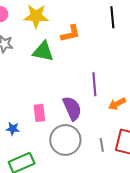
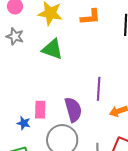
orange L-shape: (71, 34) -> (90, 17), moved
blue star: (13, 129) -> (24, 123), moved

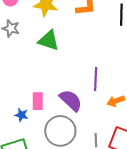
purple semicircle: (73, 110) -> (71, 100), turned -30

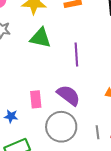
purple line: (96, 79) -> (76, 55), moved
blue star: (21, 115) -> (11, 116), moved

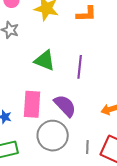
green triangle: (40, 38) -> (45, 60), moved
pink rectangle: (36, 99) -> (32, 104), size x1.5

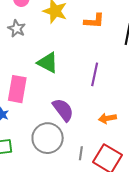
purple line: (80, 67) -> (95, 74), moved
pink rectangle: (32, 104) -> (17, 89), moved

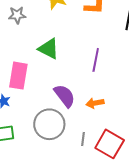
gray star: (17, 29) -> (17, 15), turned -30
orange arrow: (107, 118) -> (95, 103), moved

